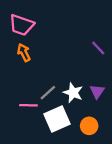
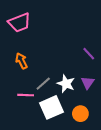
pink trapezoid: (22, 25) -> (19, 23), turned -40
purple line: (98, 48) -> (89, 54), moved
orange arrow: (24, 53) -> (21, 61), moved

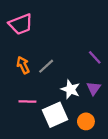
gray line: (43, 84) -> (46, 66), moved

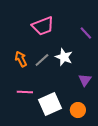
pink trapezoid: (21, 24) -> (43, 26), moved
purple line: (95, 57) -> (86, 33), moved
white star: (70, 89) -> (64, 57), moved

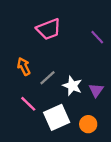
white star: (64, 57) -> (72, 86), moved
gray line: (42, 60) -> (47, 78), moved
pink line: (25, 92) -> (28, 104), turned 42

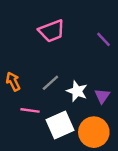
orange arrow: (24, 66) -> (13, 82), moved
pink line: (28, 104) -> (30, 110), turned -36
orange circle: (88, 124) -> (94, 132), size x1.6

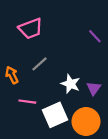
pink trapezoid: (52, 31) -> (31, 29), moved
gray line: (50, 83) -> (40, 64), moved

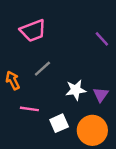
white star: (71, 84) -> (76, 90), turned -30
white square: (55, 115) -> (59, 123), size x0.7

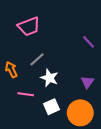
purple line: (102, 39) -> (88, 42), moved
white star: (76, 90) -> (49, 78), moved, turned 30

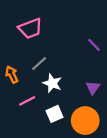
pink line: (26, 94) -> (27, 101), turned -35

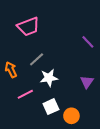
white star: (52, 83) -> (49, 78), turned -30
orange circle: (85, 121) -> (71, 116), moved, size x0.6

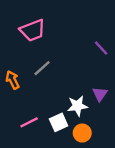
white star: (49, 78) -> (77, 106), moved
pink line: (25, 94) -> (29, 122), moved

